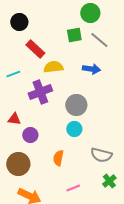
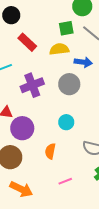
yellow semicircle: (53, 67) -> (59, 49), moved
gray circle: (76, 105) -> (69, 84), moved
purple circle: (30, 135) -> (22, 128), size x1.5

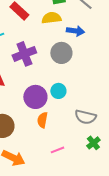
purple circle: (22, 128) -> (35, 97), moved

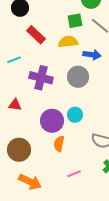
purple cross: (24, 54) -> (41, 78), turned 35

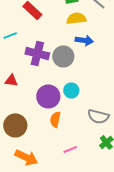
yellow semicircle: (68, 42) -> (76, 18), moved
blue arrow: (92, 55) -> (84, 40), moved
gray circle: (78, 77) -> (63, 56), moved

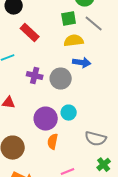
purple cross: (37, 53) -> (35, 76), size x0.7

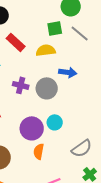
yellow semicircle: (74, 41) -> (46, 50), moved
gray semicircle: (96, 139) -> (82, 148), turned -50

